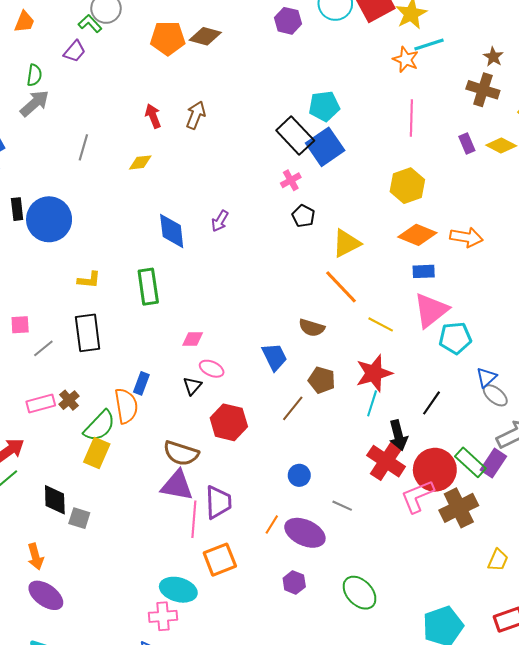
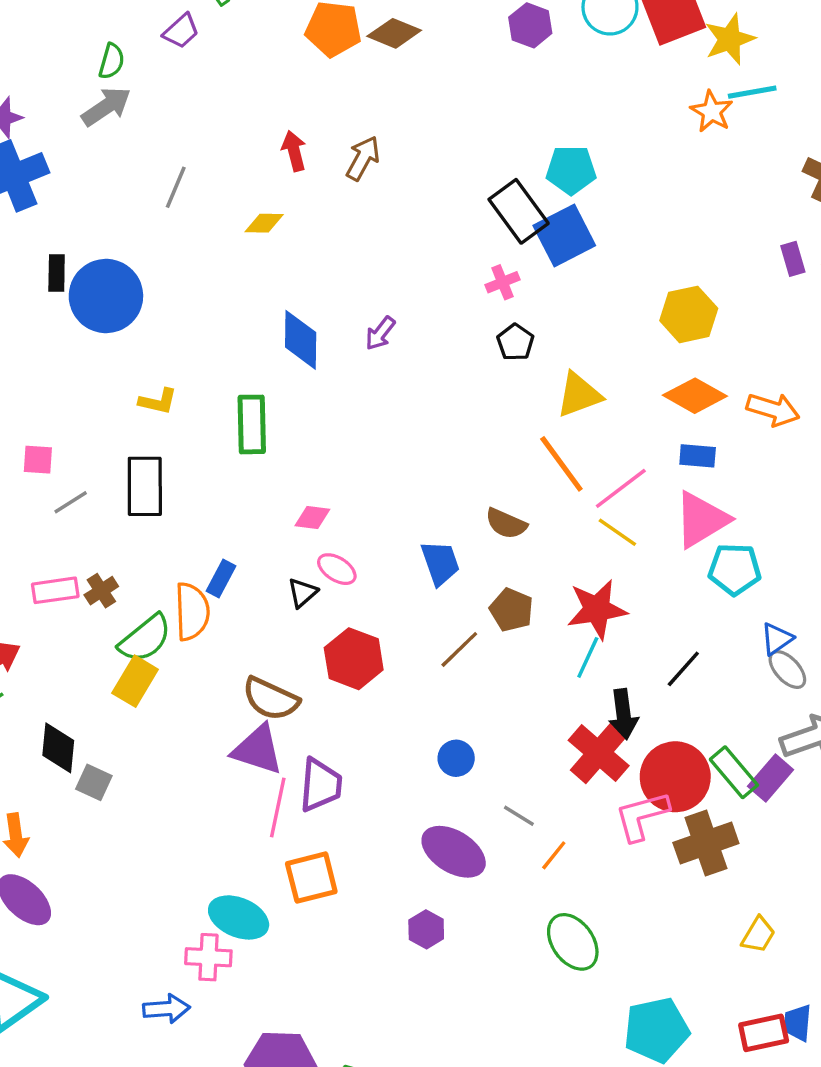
pink line: (411, 118) -> (621, 488), moved, turned 44
orange line: (272, 525) -> (554, 855), moved
green ellipse: (360, 593) -> (573, 942), moved

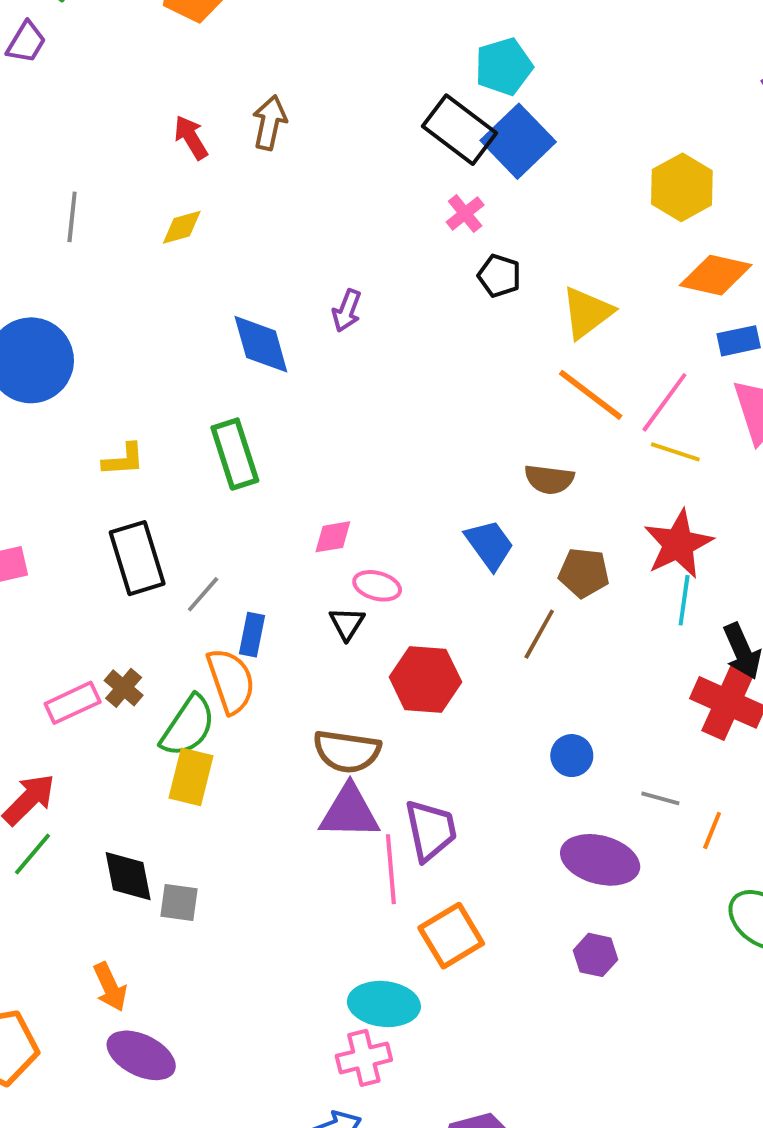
gray line: (71, 502) -> (203, 594), moved

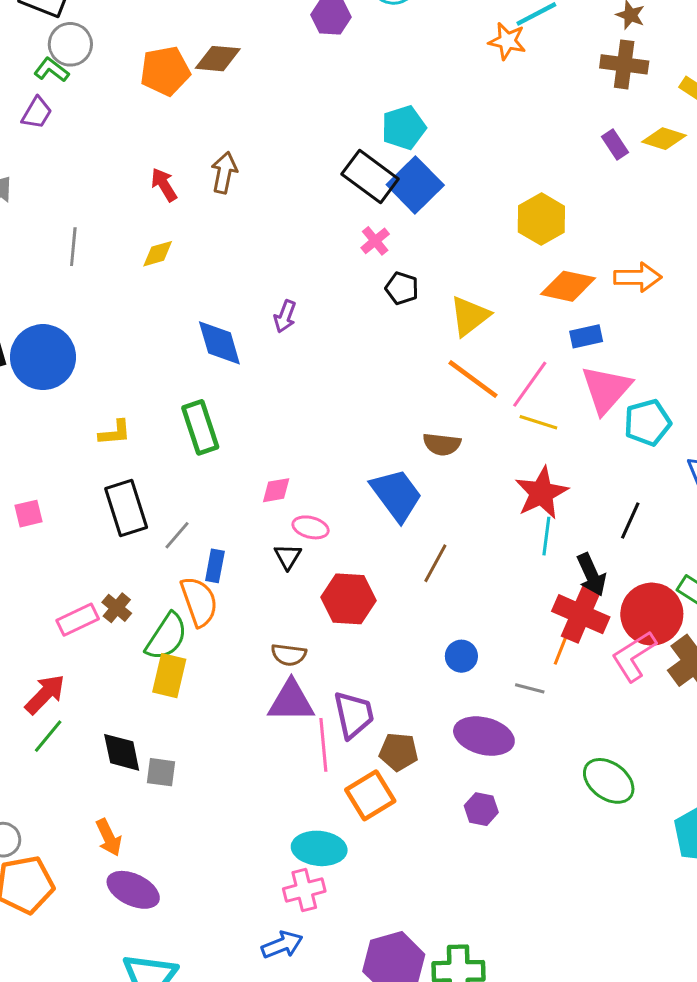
blue trapezoid: (489, 545) -> (396, 495), size x1.4
brown pentagon: (584, 573) -> (399, 752), moved
brown semicircle: (347, 751) -> (289, 655), size x0.7
orange line: (712, 831) -> (560, 650), moved

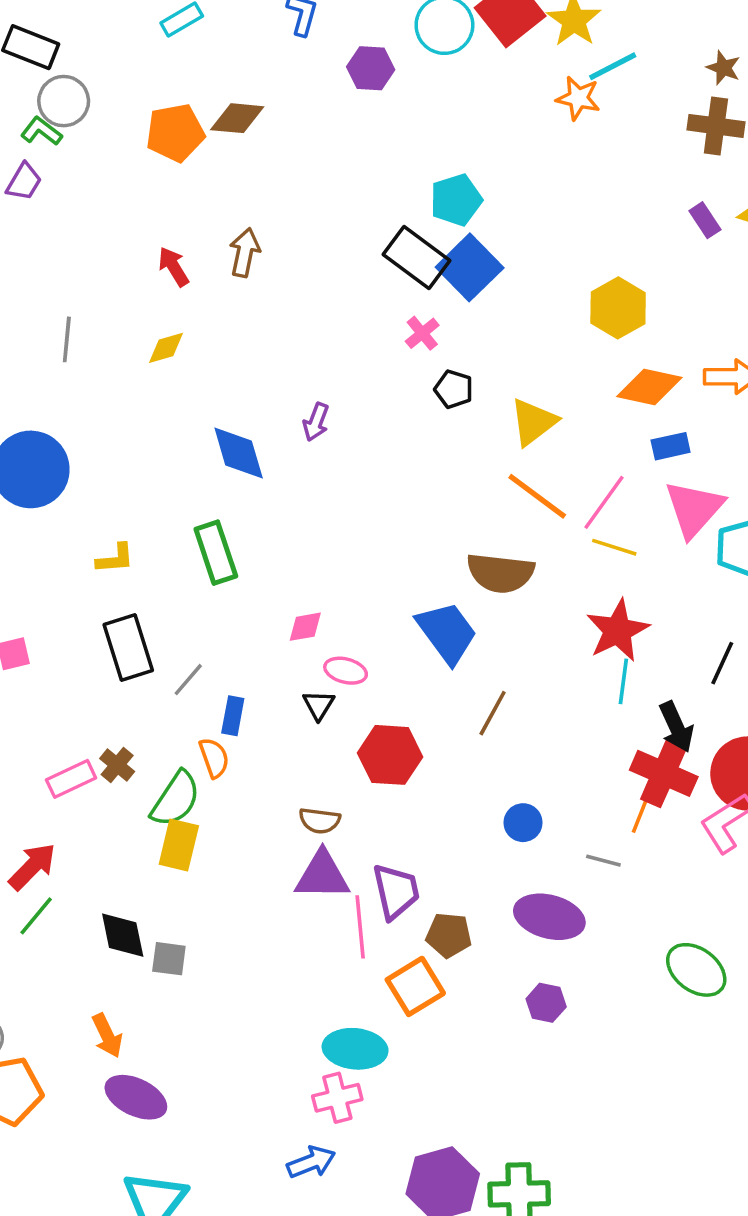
brown semicircle: (442, 444) -> (500, 573), size x1.5
orange semicircle: (199, 602) -> (214, 758), size x0.7

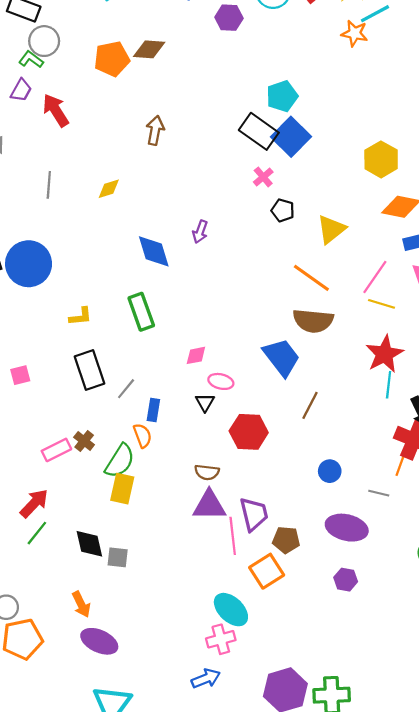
red arrow: (174, 267) -> (56, 110), moved, size x1.4
orange line: (537, 496) -> (311, 278), moved
cyan ellipse: (355, 1049) -> (231, 610), turned 39

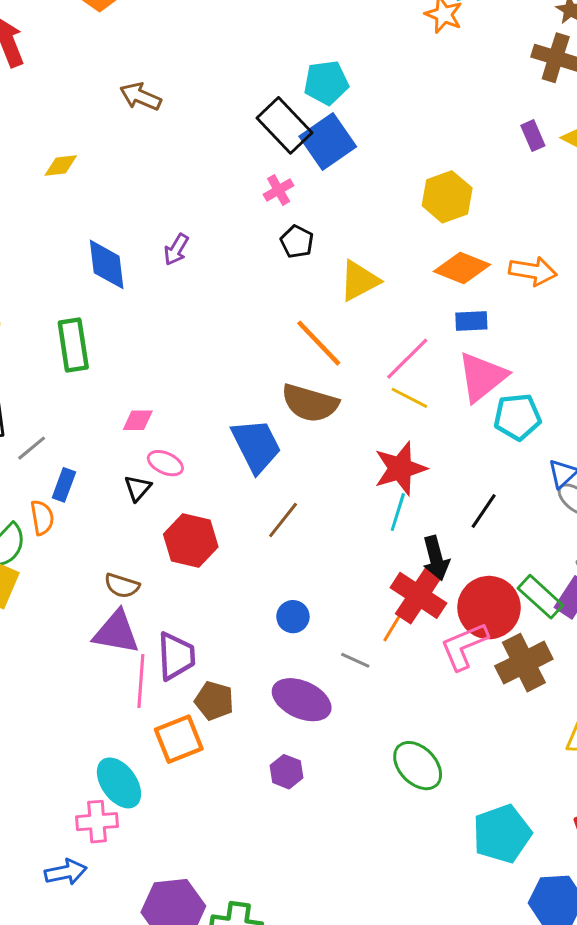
brown arrow: (155, 130) -> (141, 96), turned -88

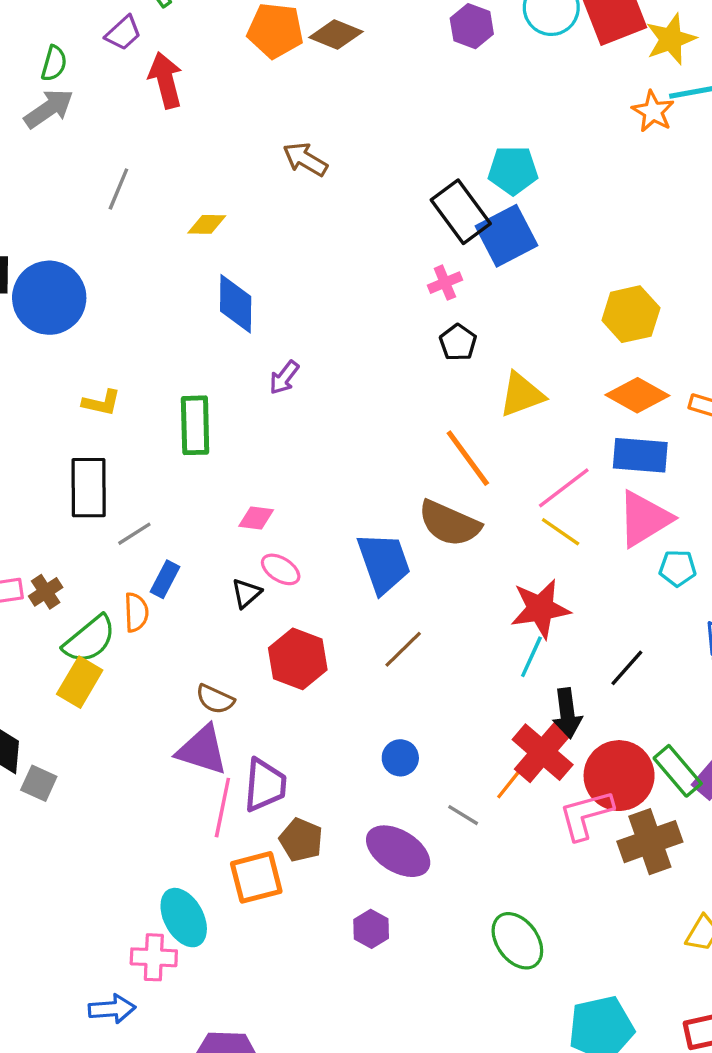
purple arrow: (176, 249) -> (284, 377), moved
blue diamond: (107, 264) -> (236, 304), moved
blue rectangle: (471, 321) -> (640, 455), size x1.5
cyan pentagon: (517, 417) -> (678, 568), size x0.7

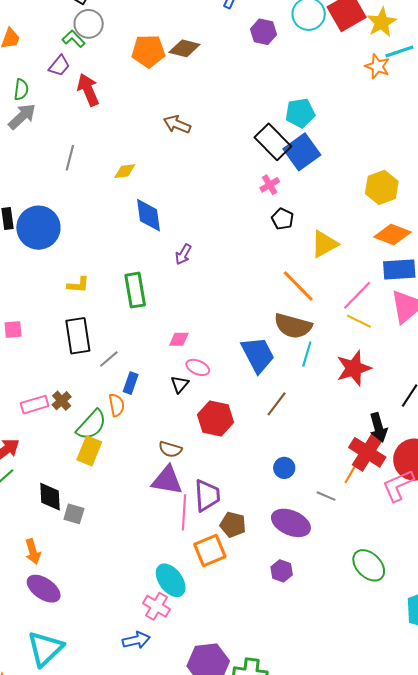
cyan line: (531, 657) -> (307, 354), moved
pink cross: (154, 957) -> (156, 606), turned 36

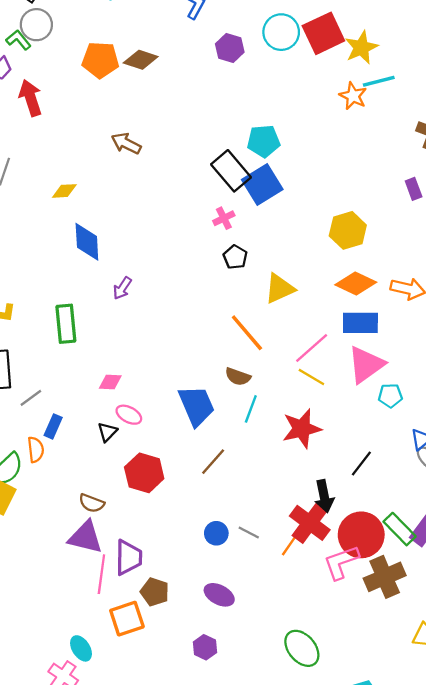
brown semicircle: (293, 326) -> (238, 377), size x0.6
gray line: (326, 496) -> (249, 533), moved
purple ellipse: (291, 523) -> (219, 595), size x0.7
cyan ellipse: (171, 580) -> (81, 648), size x0.7

